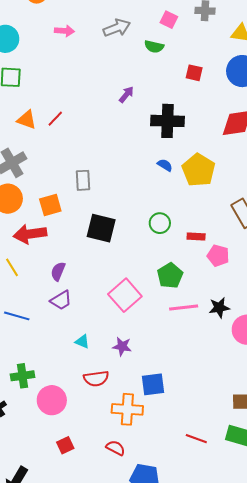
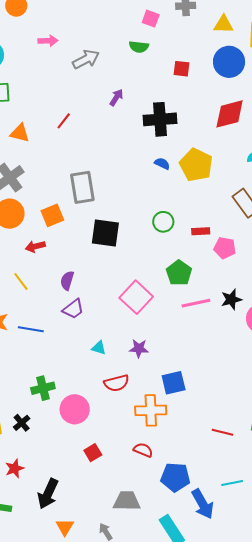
gray arrow: (117, 28) -> (86, 59), moved
red line: (55, 119) -> (64, 121), moved
gray rectangle: (83, 180) -> (82, 187), size x1.5
red arrow: (30, 234) -> (35, 246), size x0.6

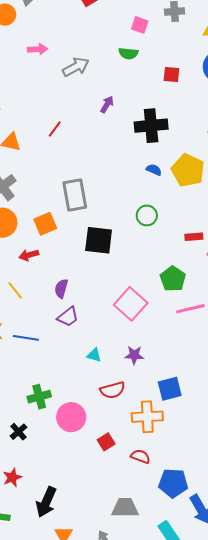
green circle: (163, 222) -> (147, 215), moved
red square: (93, 453) -> (106, 442), moved

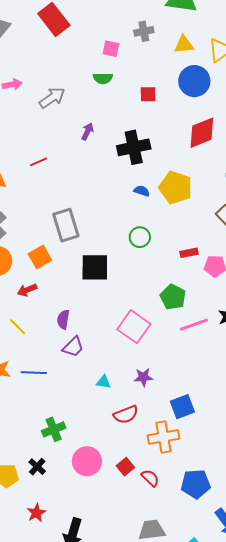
red line: (55, 129) -> (38, 162), turned 36
pink circle: (71, 417) -> (87, 461), moved
red semicircle: (140, 456) -> (150, 478), moved, turned 30
blue pentagon: (173, 483) -> (196, 484), moved

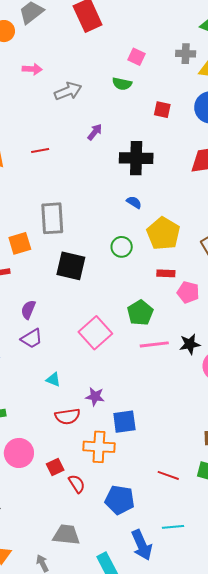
gray cross: (144, 31) -> (186, 54), moved
yellow pentagon: (176, 188) -> (163, 233), moved
purple star: (143, 377) -> (95, 397), moved

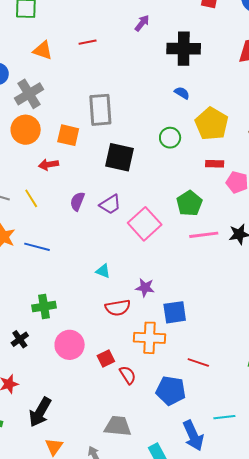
orange square: (20, 243) -> (68, 135), turned 30
purple trapezoid: (32, 339) -> (110, 204), moved
red line: (168, 475) -> (198, 363), moved

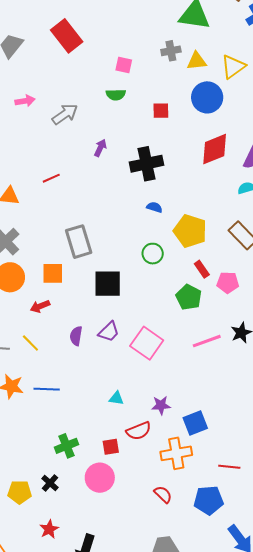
red rectangle: (215, 164) -> (202, 269), turned 66
green pentagon: (189, 203) -> (189, 297), moved
red square: (106, 358) -> (111, 447), moved, turned 30

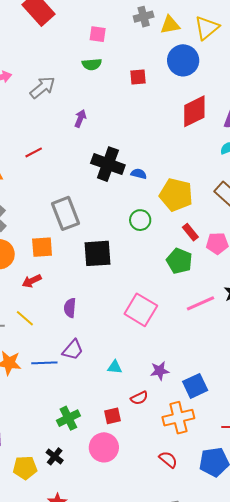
black cross: (147, 164) -> (108, 164), moved, turned 36
purple trapezoid: (109, 332) -> (73, 350), moved
red semicircle: (139, 431) -> (139, 398), size x0.7

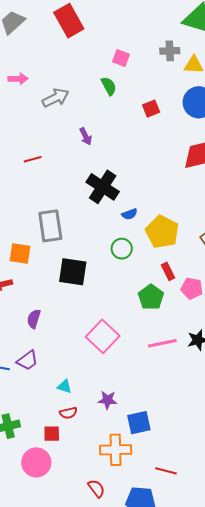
green semicircle: (92, 64) -> (109, 86), turned -126
red square: (138, 77) -> (151, 109), turned -30
purple arrow: (80, 118) -> (86, 136), turned 120
blue semicircle: (139, 174) -> (130, 214), moved, turned 133
red semicircle: (139, 398) -> (68, 413), moved

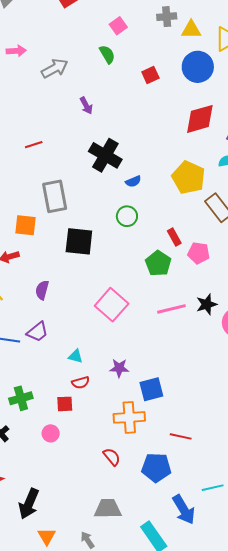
pink square: (121, 58) -> (118, 26), turned 36
red line: (33, 159) -> (34, 145), moved
yellow pentagon: (162, 232) -> (189, 178), moved
pink circle: (36, 462) -> (51, 433), size x0.6

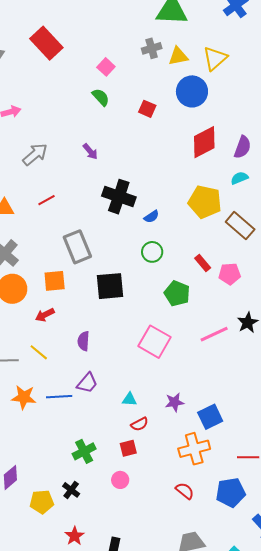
gray arrow: (55, 68) -> (35, 154), moved
red square: (150, 75) -> (147, 109), turned -30
green pentagon: (158, 263) -> (177, 293), moved

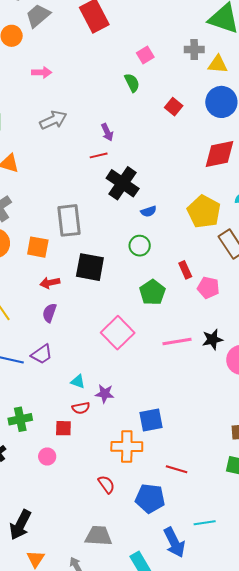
red line: (47, 200) -> (99, 155), moved
red arrow: (45, 315) -> (50, 283), moved
purple star: (174, 402) -> (105, 394), moved

